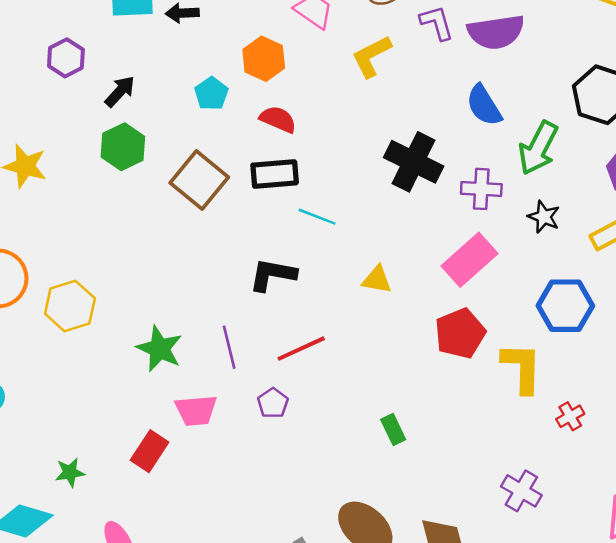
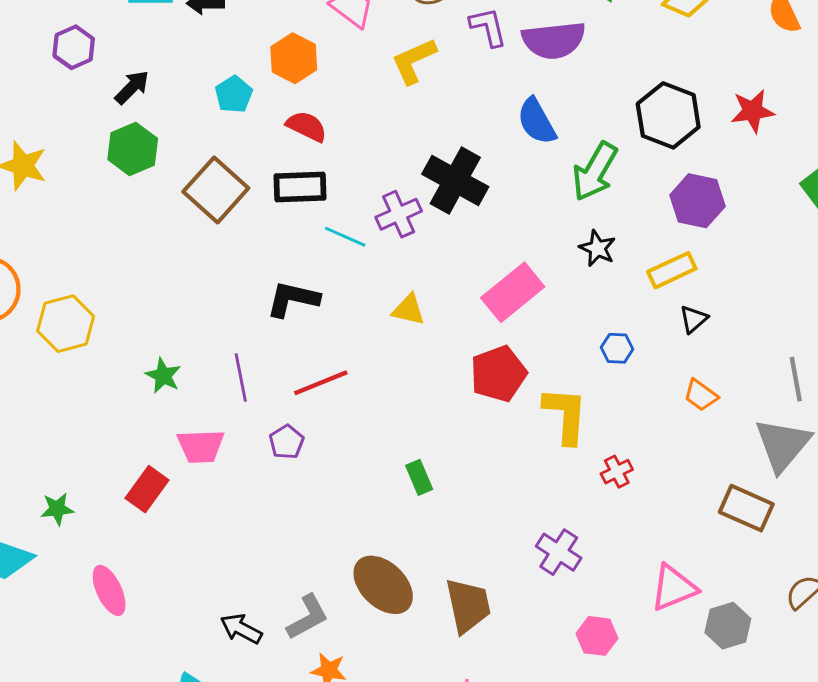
purple cross: (481, 189) -> (399, 214), moved, turned -30
blue hexagon: (565, 306) -> (617, 348), size x0.5
green star: (160, 349) -> (163, 376), size x0.7

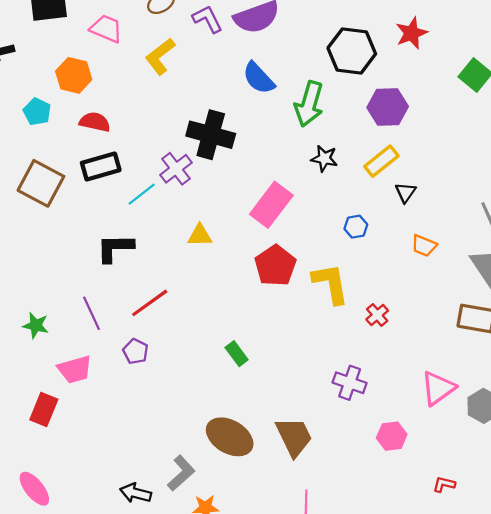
cyan line: (345, 237) -> (142, 194), turned -48

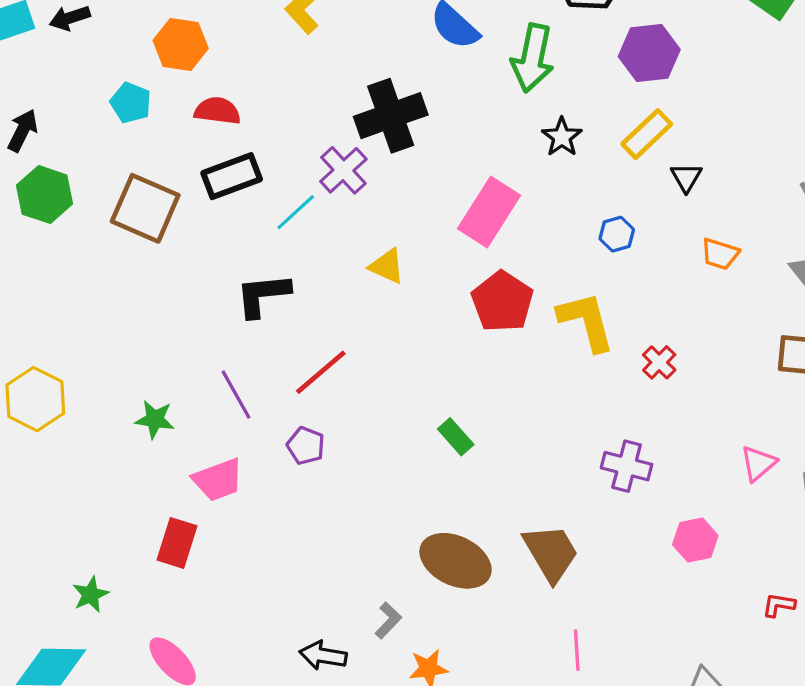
black cross: (211, 135) -> (391, 116), turned -30
black star: (324, 158) -> (562, 137), turned 30
yellow triangle: (200, 235) -> (387, 266), turned 30
pink triangle: (438, 388) -> (758, 463), size x0.7
gray L-shape: (181, 473) -> (388, 620), size x0.7

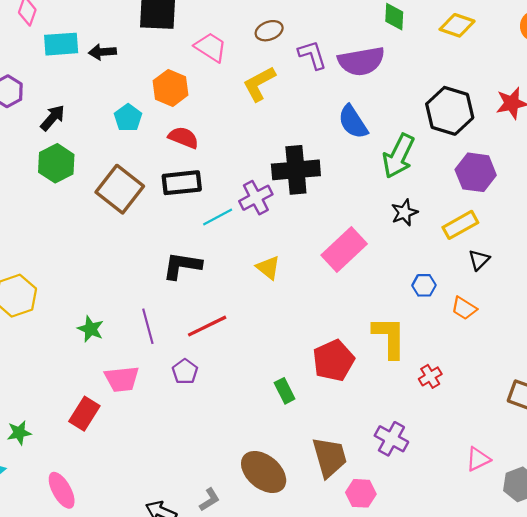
orange trapezoid: (720, 254) -> (464, 308), moved
red pentagon: (502, 302) -> (333, 361), moved
pink hexagon: (695, 540) -> (361, 493), moved
brown trapezoid: (551, 553) -> (330, 457), moved

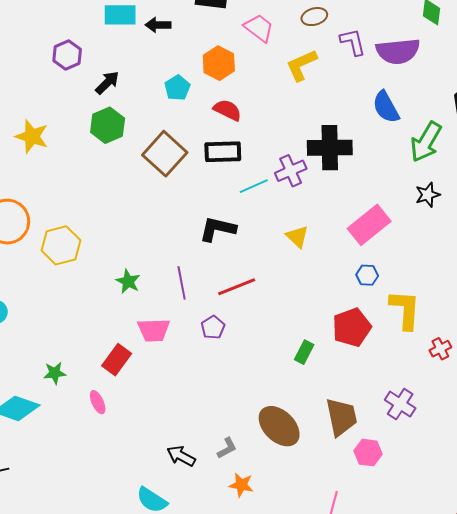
blue hexagon: (424, 285) -> (367, 275), moved
green rectangle: (285, 391) -> (304, 352), turned 50
pink ellipse: (62, 490) -> (98, 402), moved, size x0.7

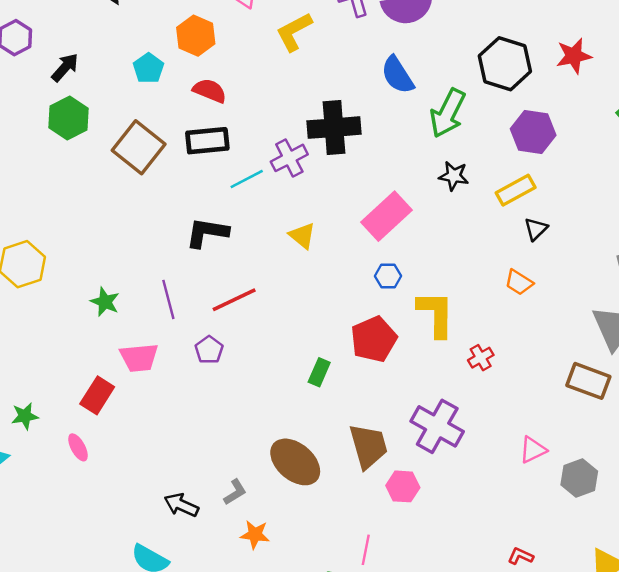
black star: (428, 195) -> (454, 176), turned 30
purple cross: (400, 404) -> (437, 426), size x1.4

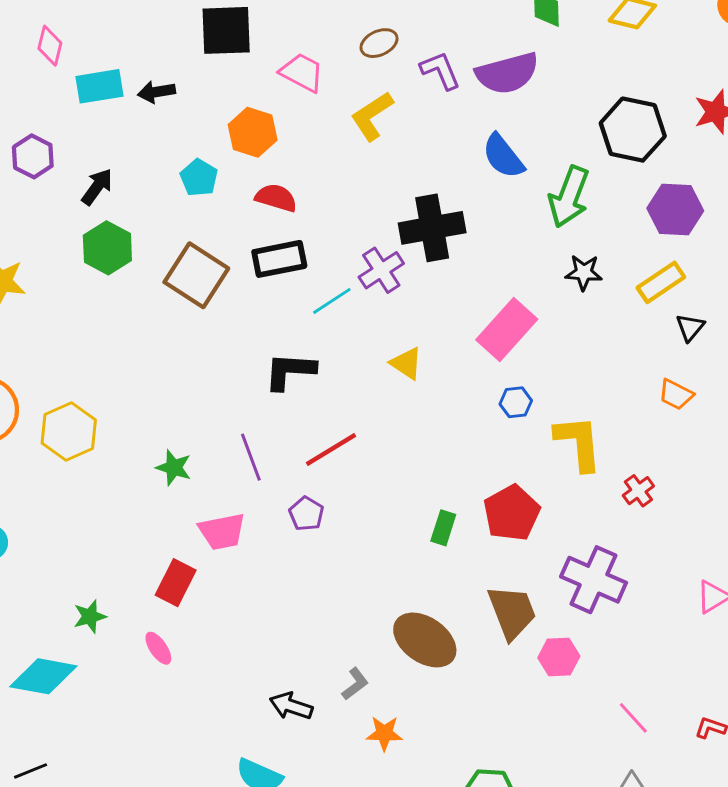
red pentagon: (374, 339) -> (512, 513), moved
pink line: (366, 550) -> (633, 718), moved, turned -48

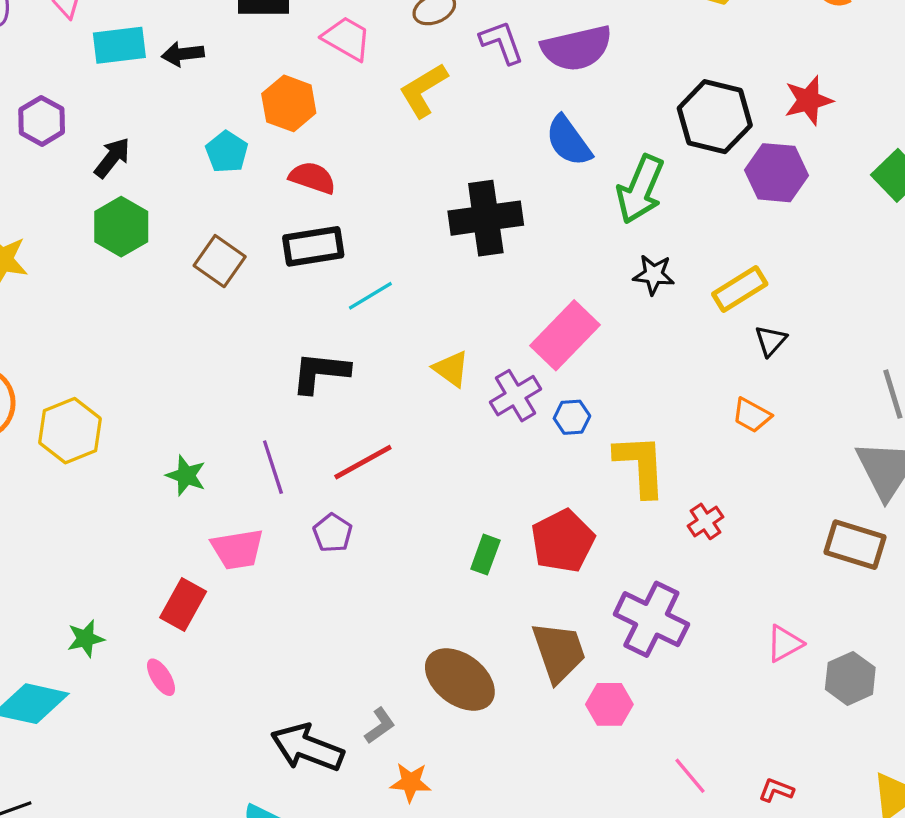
purple hexagon: (675, 210) -> (776, 173), moved
purple cross: (381, 270) -> (516, 396), moved
brown square: (196, 275) -> (220, 261), size x0.7
black arrow: (291, 706) -> (307, 748), size x1.5

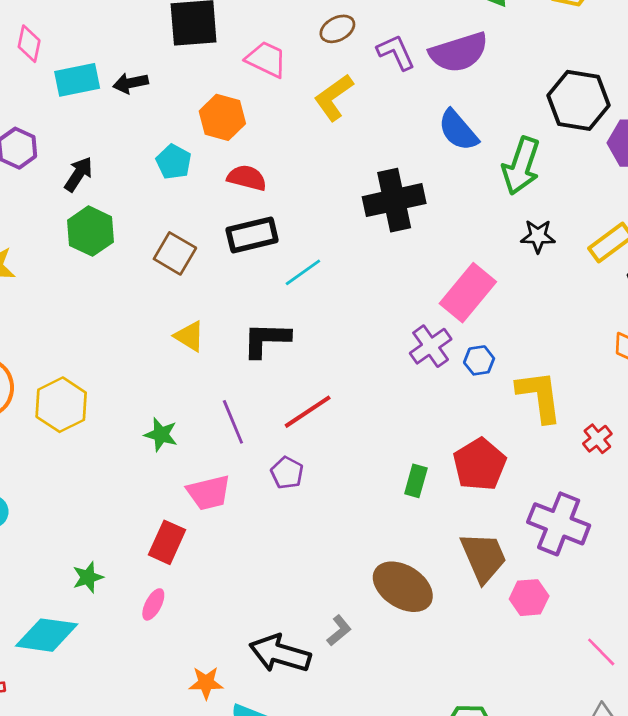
yellow triangle: (451, 369) -> (189, 336), moved
pink ellipse: (161, 677) -> (153, 604), turned 64
orange star: (411, 782) -> (206, 683), moved

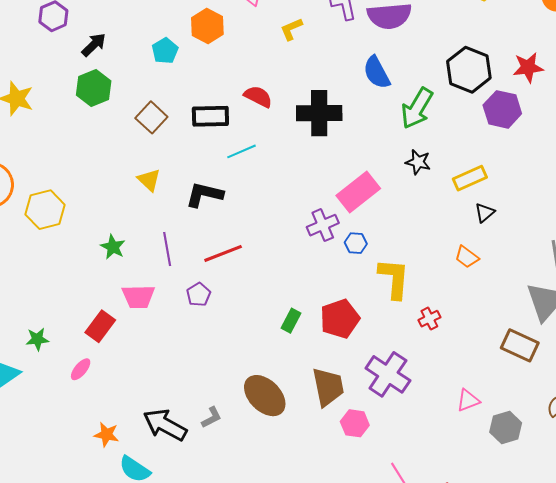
yellow L-shape: (334, 97) -> (291, 29), size x0.7
red semicircle: (247, 178) -> (258, 97), moved

